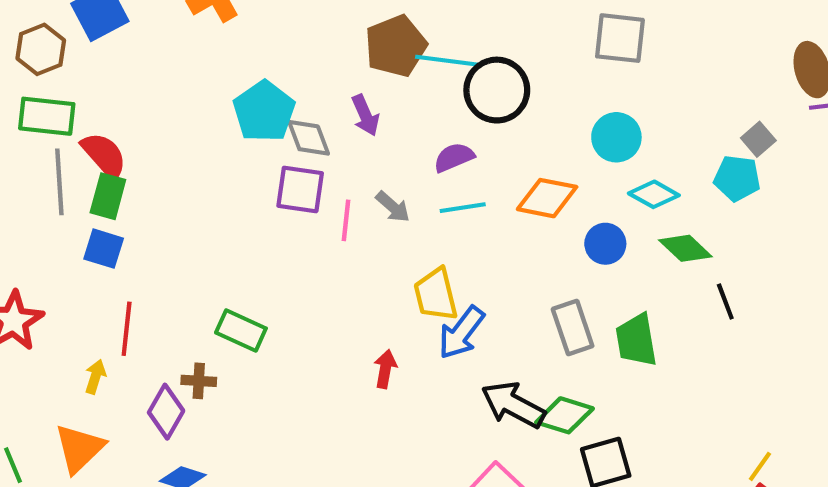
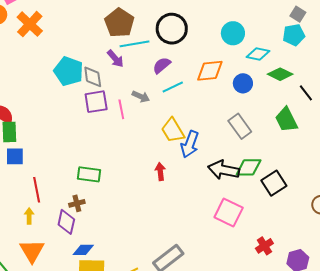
cyan line: (446, 61) -> (134, 44), moved
gray diamond: (309, 138) -> (93, 77), turned 30
green trapezoid: (636, 340) -> (286, 120), moved

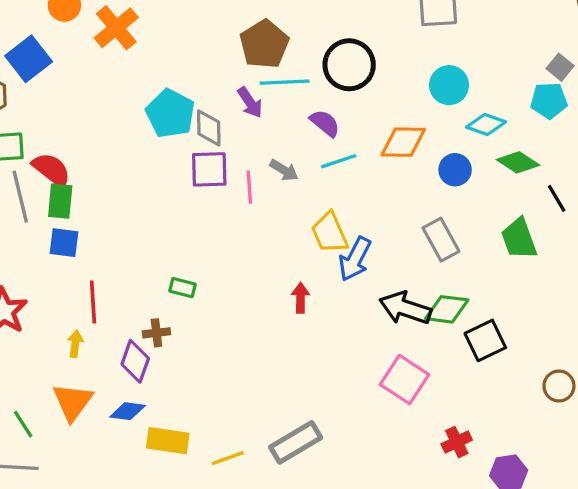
purple semicircle: (162, 65) -> (325, 123), turned 72
green rectangle: (89, 174) -> (182, 288), size x0.7
blue diamond: (83, 250) -> (128, 411), moved

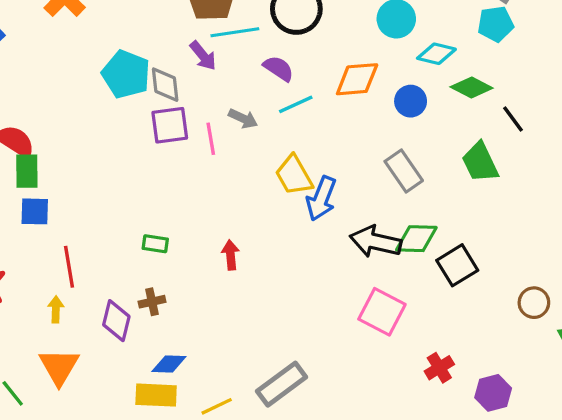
red arrow: (301, 298) -> (231, 255), moved
brown cross: (156, 333) -> (152, 302), moved
blue diamond: (128, 411) -> (169, 364), moved

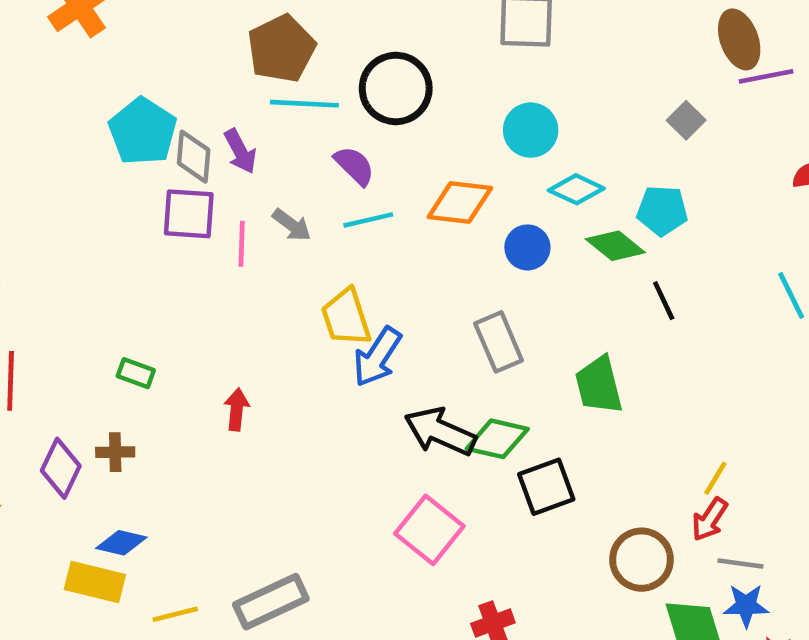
cyan pentagon: (496, 24) -> (662, 211), moved
purple arrow: (203, 56) -> (240, 151), moved
green trapezoid: (480, 162) -> (599, 385), moved
brown circle: (534, 303) -> (641, 560), size x1.4

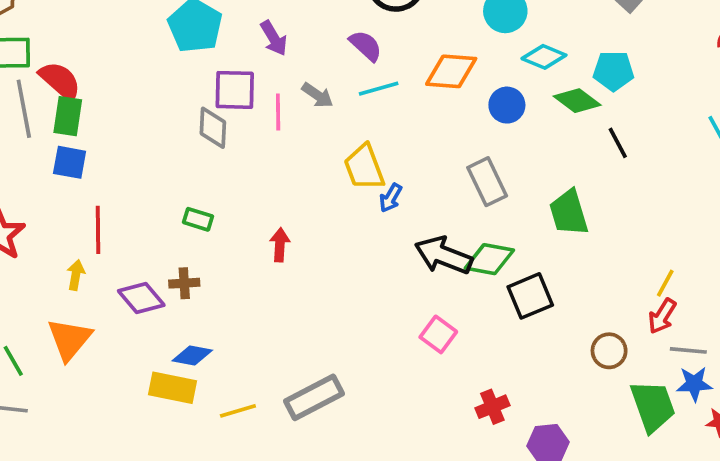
gray diamond: (194, 157) -> (213, 128), moved
blue arrow: (377, 357) -> (391, 198), size x0.6
purple diamond: (61, 468) -> (141, 298), turned -63
pink square: (429, 530) -> (438, 334), size x0.7
brown circle: (641, 560) -> (609, 351), size x0.7

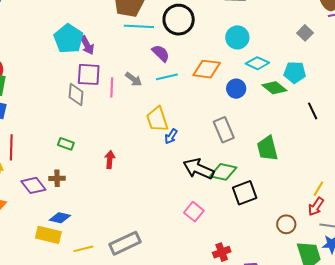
purple arrow: (274, 38) -> (87, 45), moved
black line: (618, 143) -> (313, 111), moved

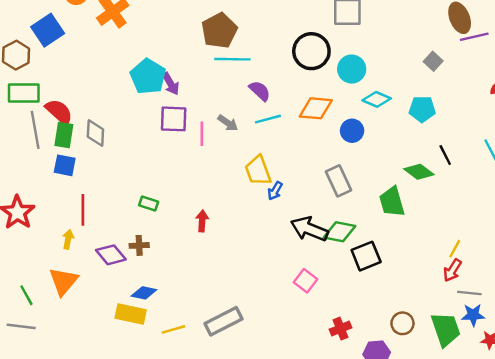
black circle: (179, 20) -> (311, 51), moved
green diamond: (274, 88) -> (419, 172), moved
gray diamond: (76, 94) -> (95, 133), moved
brown circle: (286, 224) -> (402, 323), moved

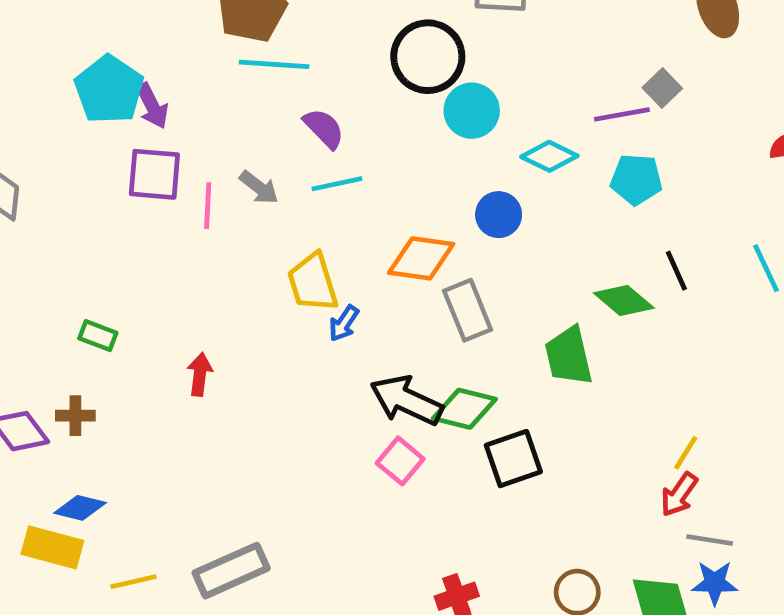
purple line: (474, 37) -> (622, 114), moved
cyan circle: (352, 69) -> (472, 111), moved
orange diamond: (316, 108) -> (421, 258), moved
pink square: (305, 281) -> (400, 461), moved

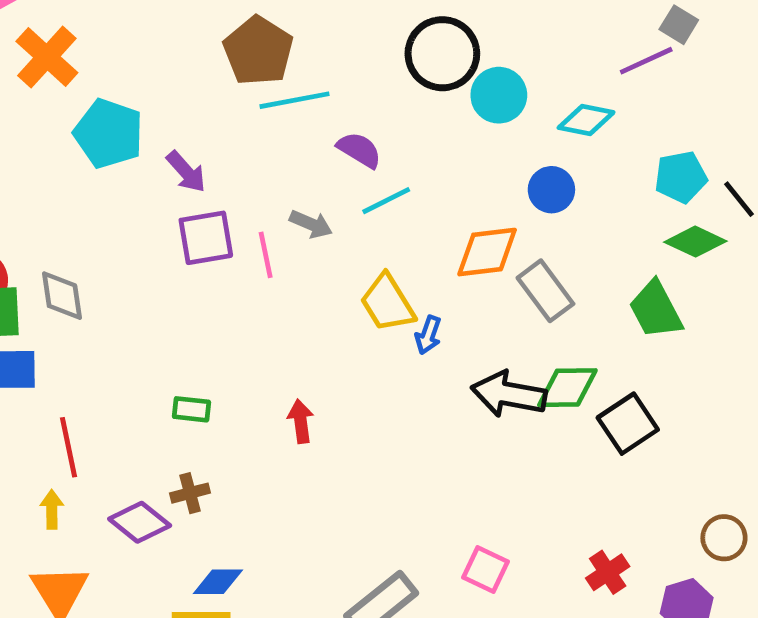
cyan pentagon: (109, 90) -> (109, 133), moved
cyan pentagon: (636, 179) -> (681, 177), moved
pink square: (400, 461) -> (486, 569), moved

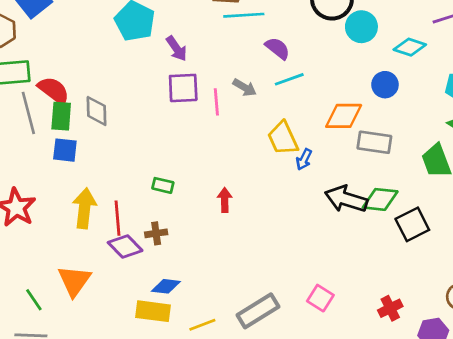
gray rectangle: (545, 291) -> (374, 142), turned -52
red line: (68, 447) -> (117, 218), moved
yellow arrow: (52, 509) -> (84, 208), moved, size x1.8

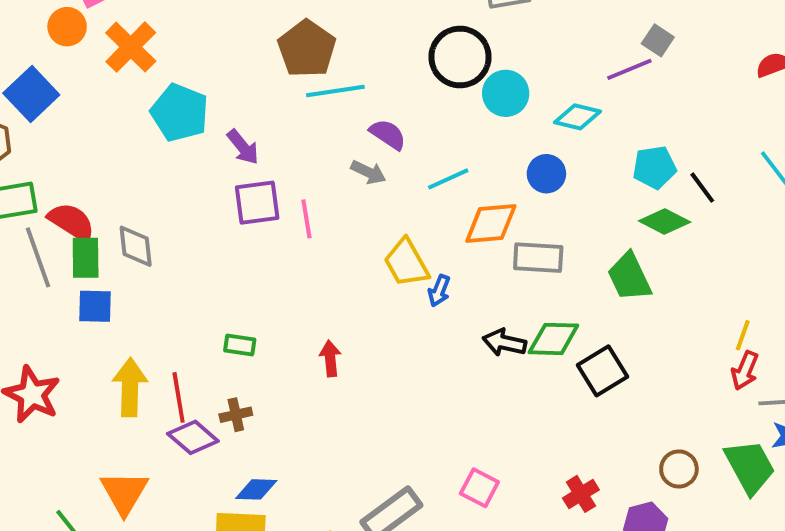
cyan line: (289, 79) -> (448, 179), moved
gray arrow: (245, 87) -> (368, 172), moved
black arrow: (346, 199) -> (504, 343), size x0.7

